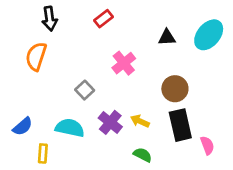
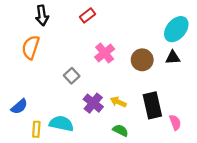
black triangle: (167, 37) -> (173, 58), moved
brown circle: (175, 89) -> (142, 60), moved
cyan semicircle: (70, 128) -> (61, 124), moved

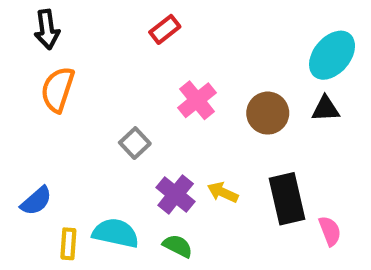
black arrow: (42, 15) -> (47, 29), moved
green semicircle: (121, 130) -> (178, 246), moved

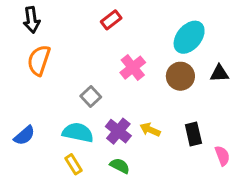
cyan ellipse: (332, 55) -> (189, 37), moved
black rectangle: (287, 199) -> (193, 134), size x0.7
cyan semicircle: (116, 233) -> (78, 133), moved
yellow rectangle: (68, 244) -> (74, 164), moved, turned -36

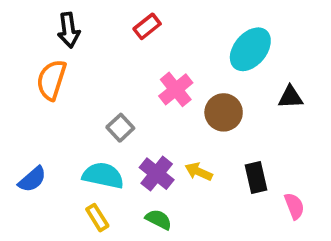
black arrow: (32, 20) -> (69, 30), moved
brown circle: (180, 76) -> (224, 112), moved

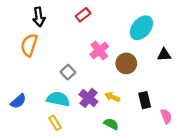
green semicircle: (159, 219) -> (111, 124), moved

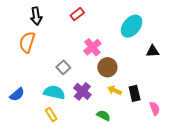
brown circle: (126, 63) -> (107, 67), moved
yellow arrow: (112, 97) -> (114, 90), moved

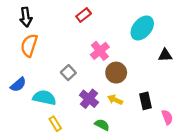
black arrow: (36, 16) -> (26, 17), moved
yellow arrow: (114, 90) -> (115, 100), moved
cyan semicircle: (54, 92) -> (44, 98), moved
blue semicircle: (17, 94) -> (18, 85), moved
green semicircle: (103, 115) -> (102, 125), moved

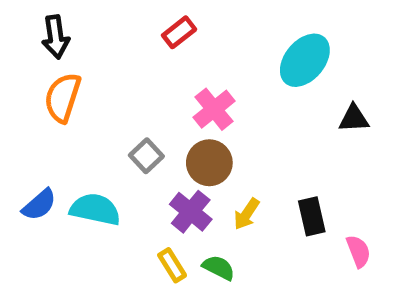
brown circle: (116, 73) -> (209, 163), moved
blue semicircle: (18, 85) -> (39, 205), moved
yellow arrow: (115, 100) -> (247, 214), turned -80
yellow rectangle: (55, 124) -> (172, 265), moved

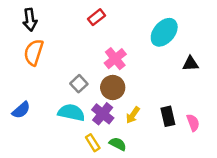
cyan semicircle: (95, 209) -> (71, 113), moved
pink semicircle: (358, 251) -> (193, 123), moved

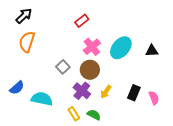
red rectangle: (96, 17) -> (82, 21), moved
black arrow: (30, 20) -> (24, 16), turned -126
cyan ellipse: (164, 32) -> (121, 48), moved
cyan semicircle: (71, 113) -> (42, 99), moved
black rectangle: (168, 116) -> (134, 93), turned 35

